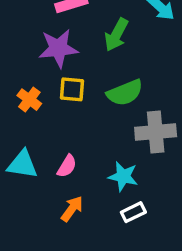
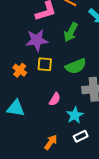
pink semicircle: (67, 166) -> (55, 99), moved
cyan star: (123, 176) -> (75, 115), turned 30
orange arrow: (72, 209) -> (51, 142), moved

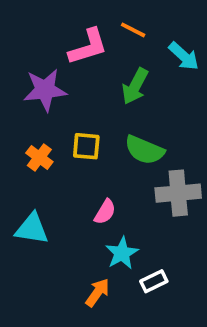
purple star: (37, 40) -> (45, 90), moved
green semicircle: (76, 66) -> (144, 150), turned 45
cyan star: (75, 115) -> (122, 253), moved

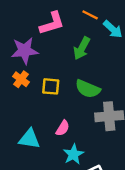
orange line: (133, 30) -> (90, 15), moved
orange cross: (39, 157) -> (21, 79), moved
cyan triangle: (32, 229) -> (29, 139), moved

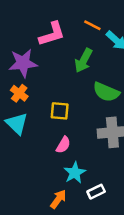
yellow square: (51, 86) -> (60, 111), moved
green semicircle: (88, 89) -> (106, 92), moved
cyan triangle: (29, 139) -> (17, 124), moved, turned 35

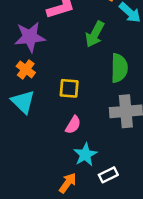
green semicircle: (106, 92) -> (119, 68), turned -112

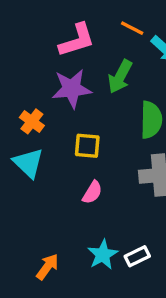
purple star: (30, 37) -> (72, 89), moved
cyan star: (85, 155) -> (103, 255), moved
orange arrow: (68, 183) -> (47, 267), moved

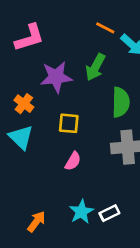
pink L-shape: (77, 40) -> (29, 38), moved

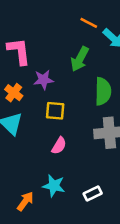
pink L-shape: (29, 38) -> (19, 51), moved, turned -80
purple star: (56, 77) -> (43, 80), moved, size x0.7
cyan star: (81, 212) -> (54, 186), moved, turned -30

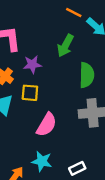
yellow square: (55, 111) -> (30, 93), moved
pink semicircle: (59, 146) -> (47, 125), size x1.5

